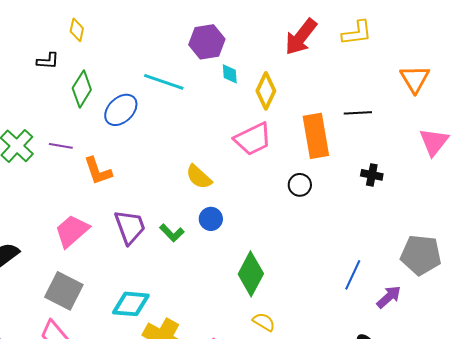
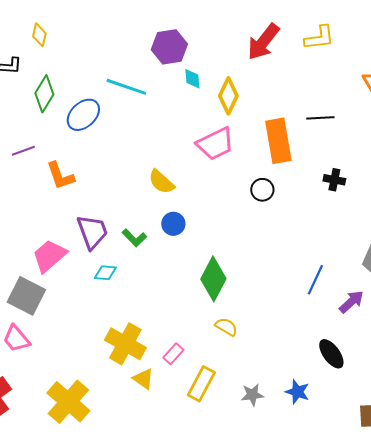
purple line: (61, 146) -> (23, 151), turned -30
pink trapezoid: (72, 231) -> (49, 256), moved
cyan diamond: (131, 304) -> (105, 273), moved, size x0.6

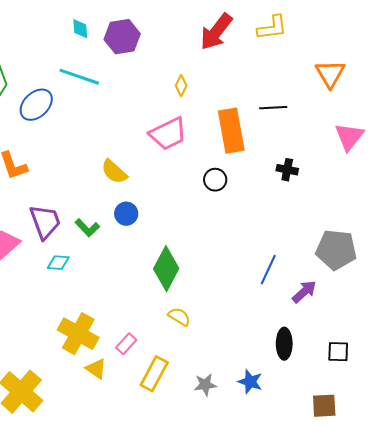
cyan diamond: (192, 79) -> (80, 29), moved
yellow diamond: (228, 96) -> (181, 86), size x0.6
black ellipse: (331, 354) -> (284, 344), turned 36

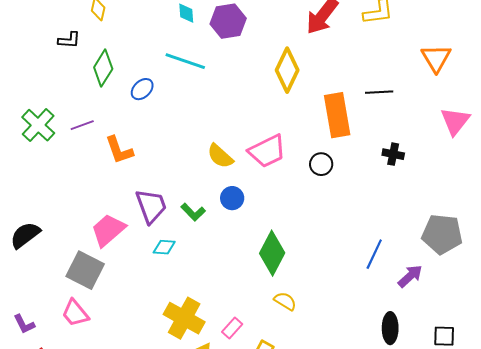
yellow diamond: (181, 86) -> (287, 70), size x2.0
blue ellipse: (36, 105) -> (142, 89), size x0.7
pink trapezoid: (168, 134) -> (267, 151), moved

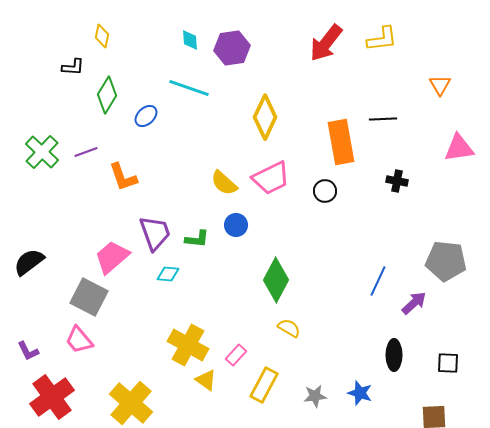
orange triangle: (436, 58) -> (440, 85), size x0.7
yellow diamond: (287, 70) -> (265, 117), moved
pink triangle: (455, 121) -> (459, 148), turned 44
green L-shape: (193, 212) -> (197, 239), turned -40

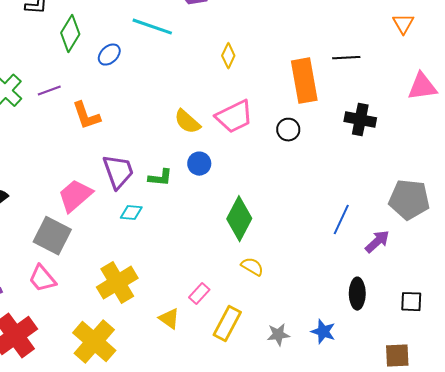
yellow diamond: (265, 117) -> (228, 56), size x0.6
black cross: (397, 181) -> (360, 120), size x1.4
yellow cross: (188, 345) -> (117, 283), moved, turned 30

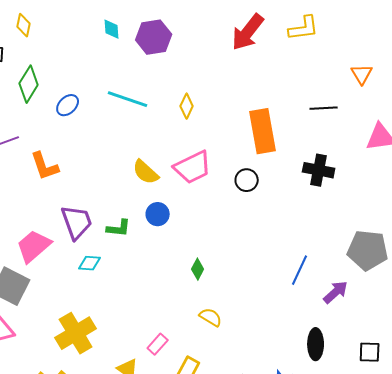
cyan line: (152, 27) -> (128, 99), moved
black line: (346, 58) -> (324, 108), moved
green diamond: (239, 219) -> (198, 269), size x0.5

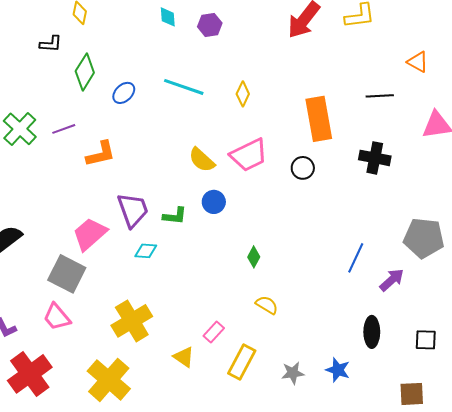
purple hexagon: (154, 37) -> (210, 25), size x0.7
orange triangle: (362, 74) -> (418, 62), turned -30
orange L-shape: (45, 166) -> (101, 154), turned -84

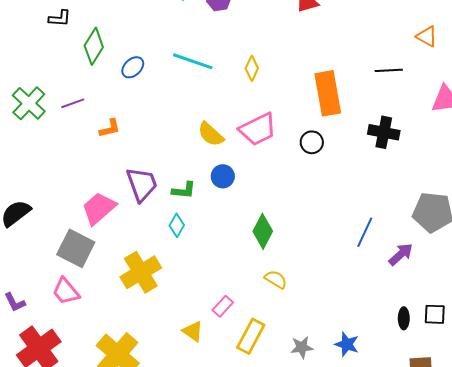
orange L-shape: (101, 154) -> (110, 128), size x0.7
cyan diamond: (146, 251) -> (177, 225), moved, turned -65
green diamond: (254, 257) -> (263, 231), size x1.6
yellow cross: (132, 321) -> (141, 272), moved
black ellipse: (372, 332) -> (404, 318), moved, size x0.7

